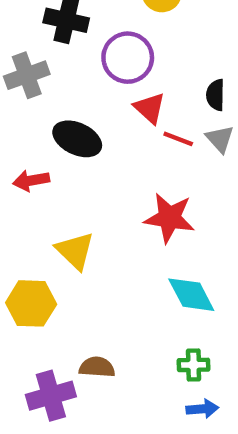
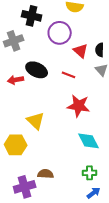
red triangle: (150, 108) -> (81, 51), moved
red line: (178, 139) -> (69, 75), moved
red arrow: (31, 181) -> (16, 80), moved
blue arrow: (202, 409) -> (94, 193), turned -32

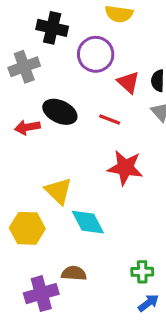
cyan diamond: (89, 141) -> (88, 222), moved

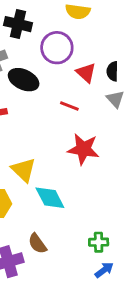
black ellipse: (60, 112) -> (24, 80), moved
brown semicircle: (74, 273) -> (37, 244), turned -130

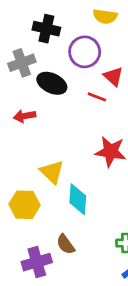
red line: (69, 106) -> (97, 97), moved
cyan diamond: (50, 198) -> (78, 199), turned 32

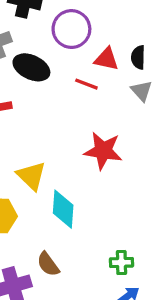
red triangle: (113, 76) -> (106, 59), turned -30

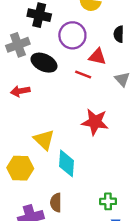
black semicircle: (138, 57) -> (119, 34), moved
brown semicircle: (48, 264) -> (56, 203), turned 36

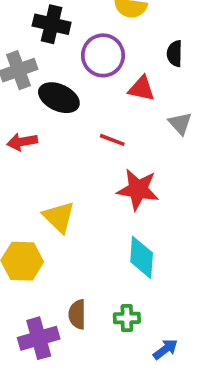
red line: (83, 74) -> (112, 140), moved
cyan diamond: (67, 163) -> (142, 257), moved
green cross: (108, 201) -> (127, 318), moved

